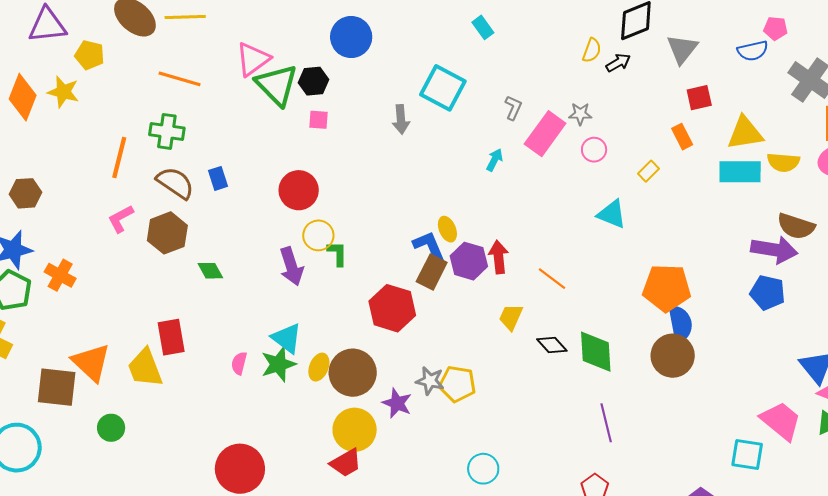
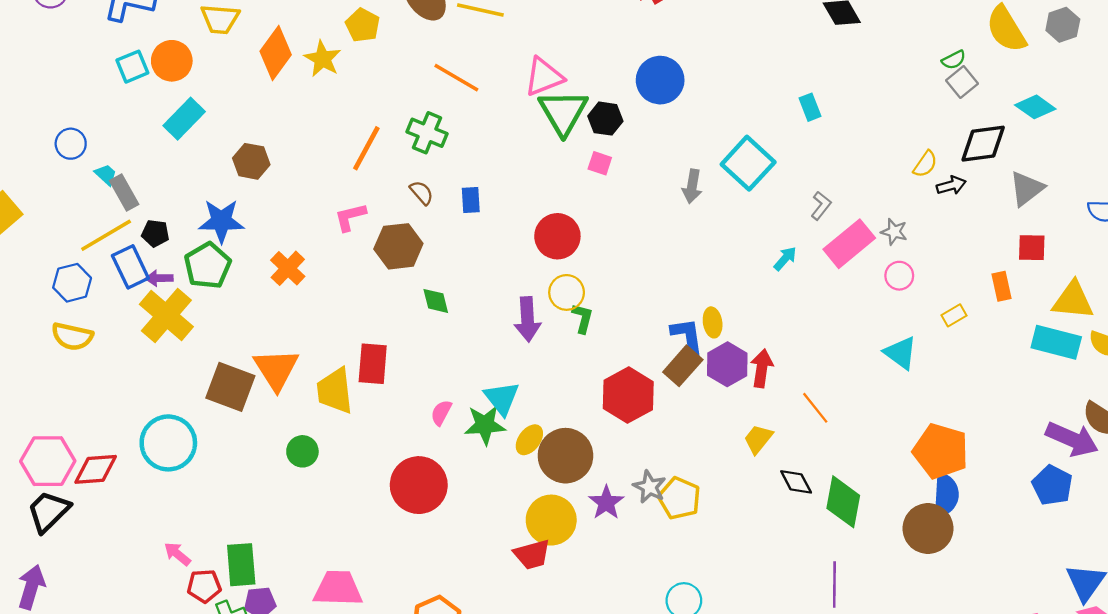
brown semicircle: (175, 183) -> (422, 193), size x0.6
orange cross: (60, 275) -> (288, 268), moved
green circle: (111, 428) -> (302, 451), moved
red circle: (240, 469) -> (419, 485), moved

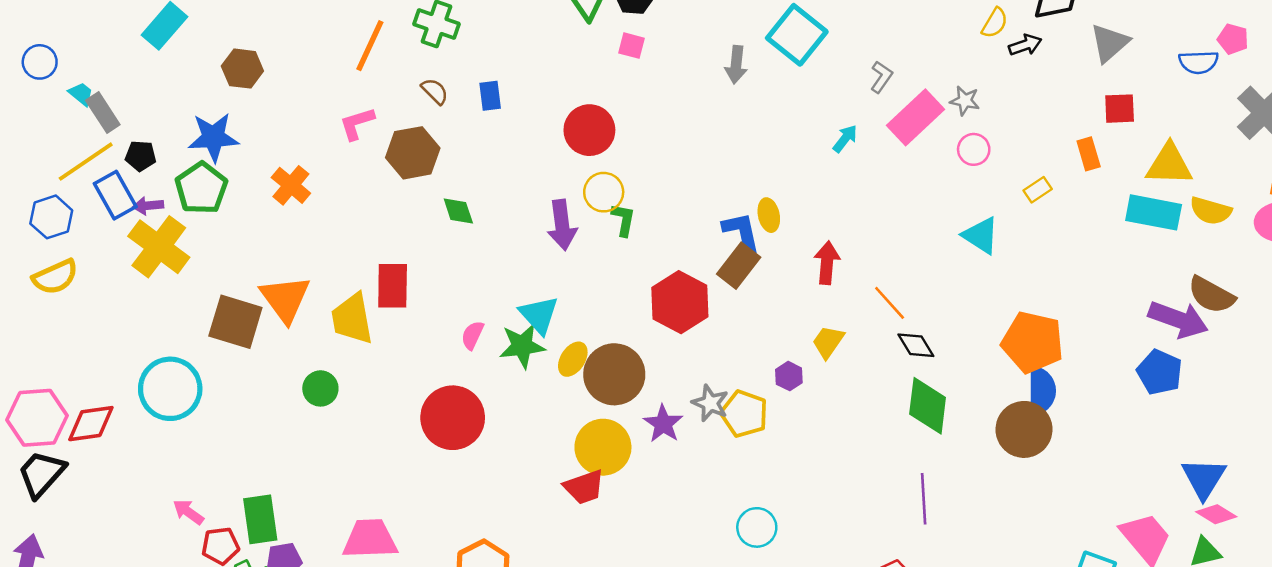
yellow semicircle: (72, 336) -> (55, 277), turned -33
purple hexagon: (727, 364) -> (789, 376), moved, size x0.6
black diamond: (796, 482) -> (916, 345), moved

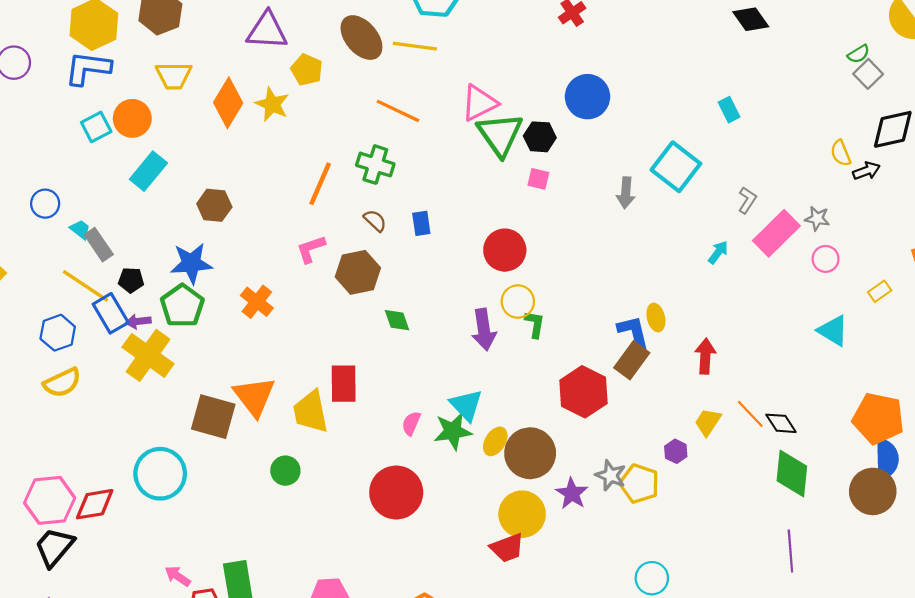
yellow semicircle: (995, 23) -> (841, 153), turned 128
yellow line: (86, 162) -> (85, 286), turned 69
orange line: (890, 303) -> (750, 414), moved

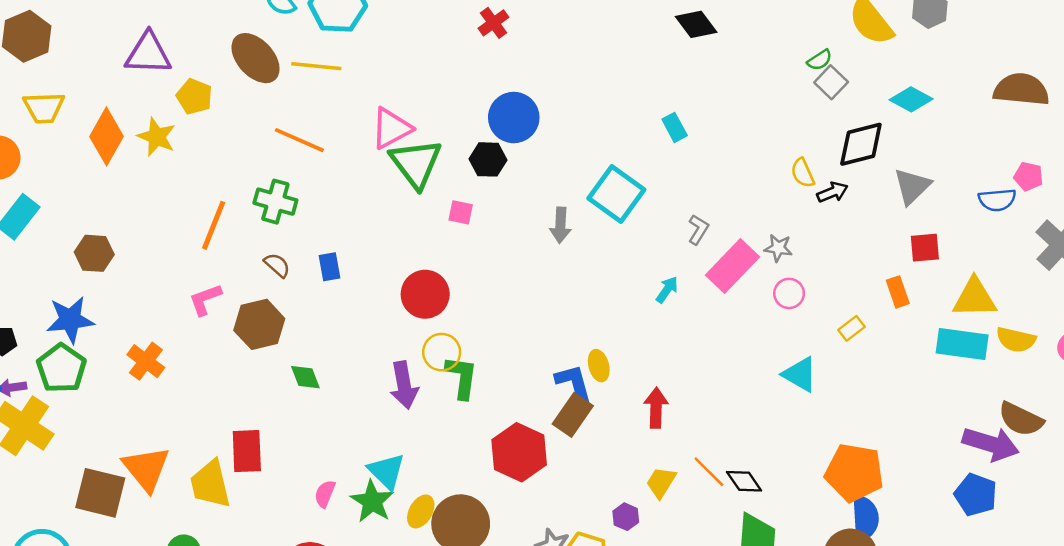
black hexagon: (540, 137) -> (488, 159), moved
green L-shape: (535, 324) -> (462, 377), size x1.4
green star: (453, 431) -> (372, 501), turned -30

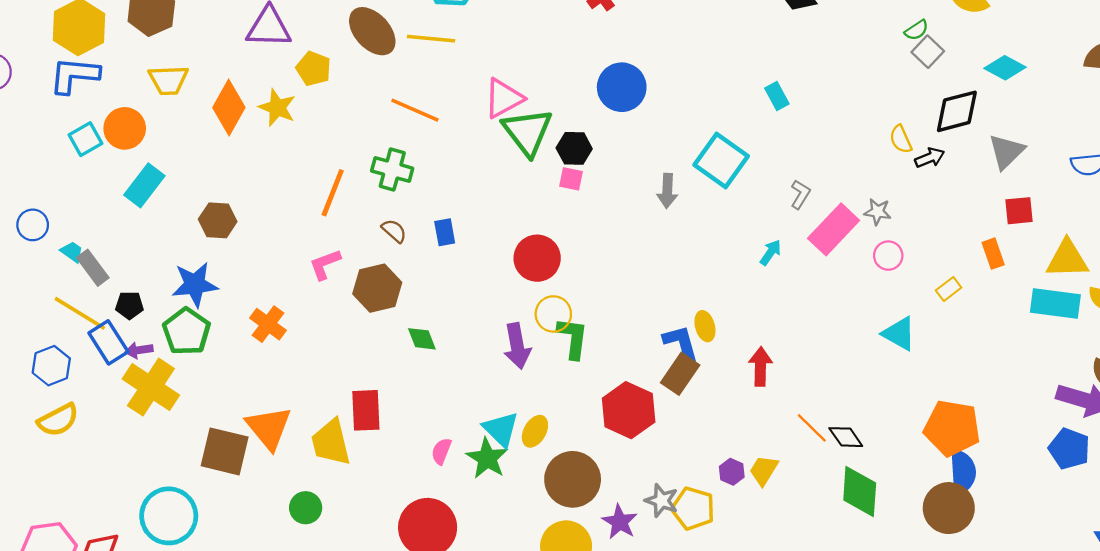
black hexagon: (488, 159) -> (574, 148), moved
yellow trapezoid: (661, 482) -> (764, 470), moved
yellow ellipse: (421, 511) -> (535, 431), moved

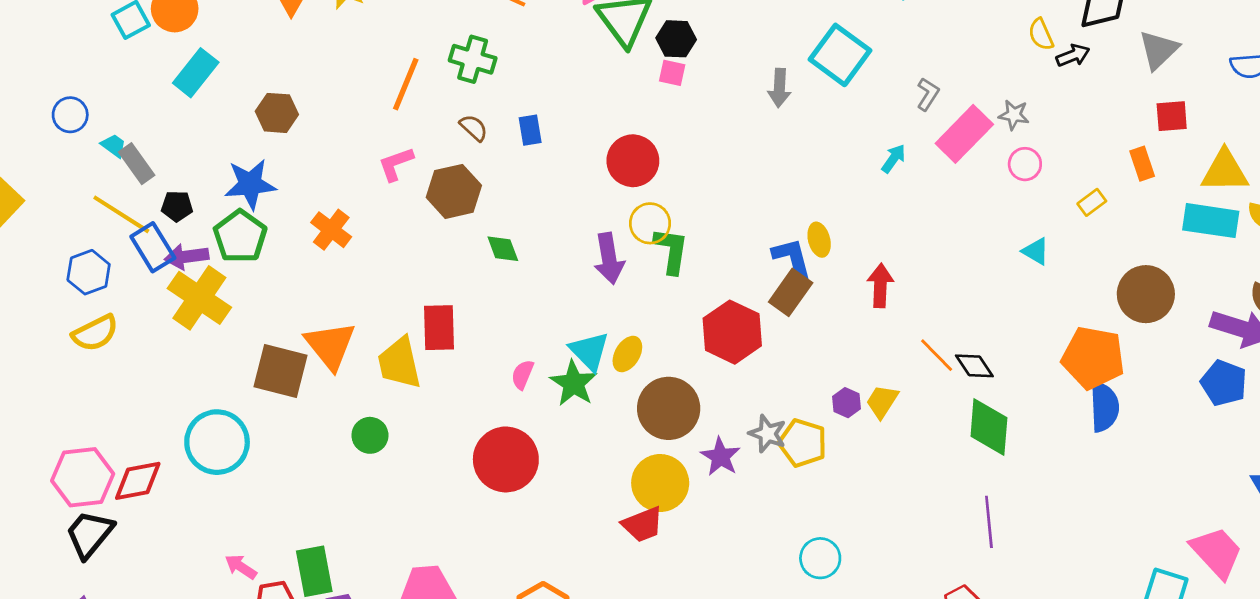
cyan triangle: (899, 334) -> (1036, 251), size x0.7
purple arrow: (139, 350) -> (187, 257), size x1.4
brown circle: (949, 508) -> (1146, 294), moved

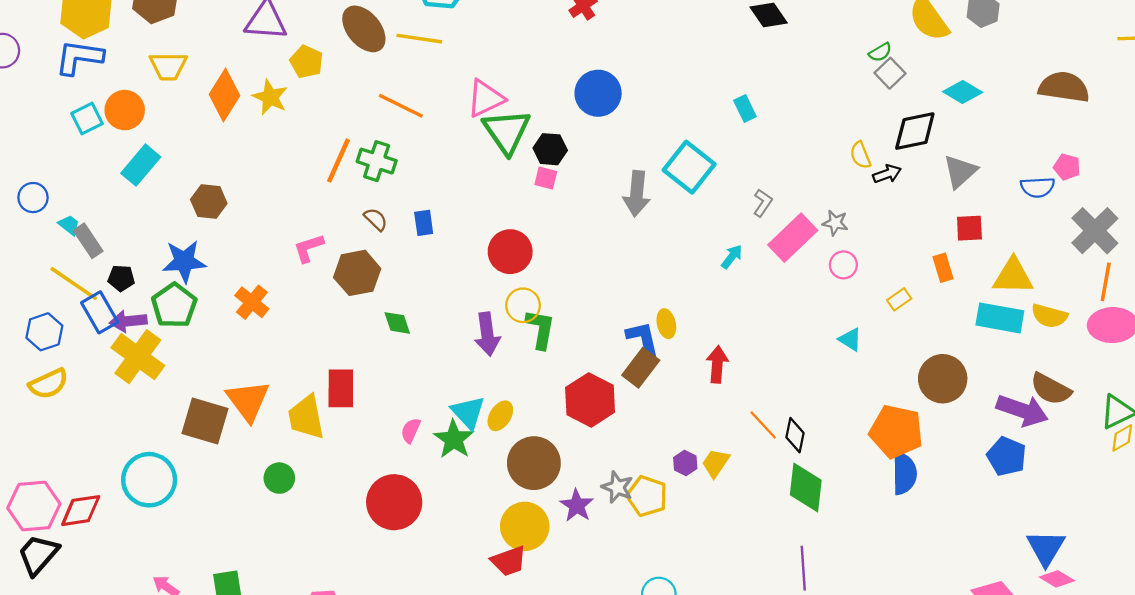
orange line: (406, 84) -> (339, 161), moved
gray arrow: (779, 88) -> (637, 194), size x1.4
black diamond: (974, 366) -> (795, 435), turned 44

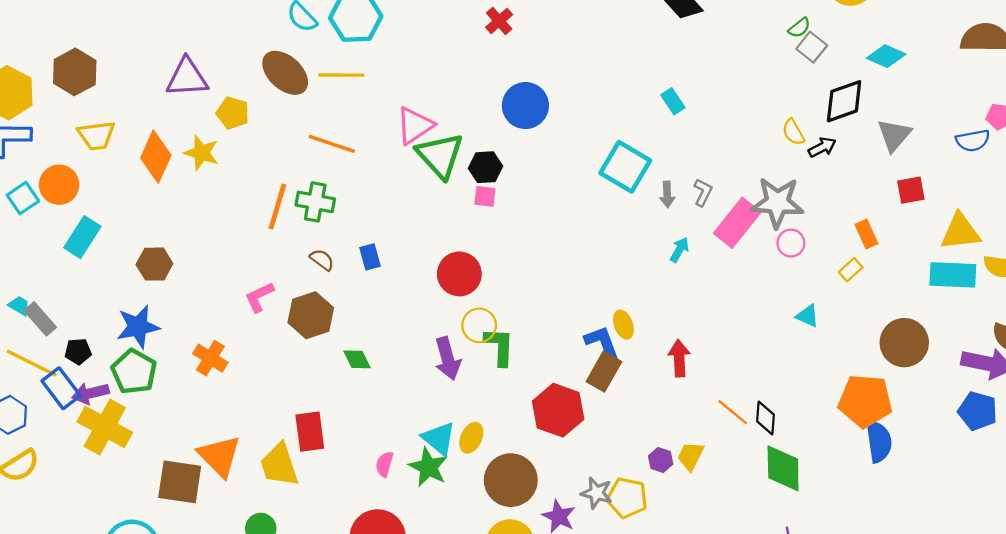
gray arrow: (637, 194) -> (667, 194), moved, size x0.6
gray star: (835, 223) -> (777, 202), size x2.0
orange rectangle: (943, 268) -> (866, 234), moved

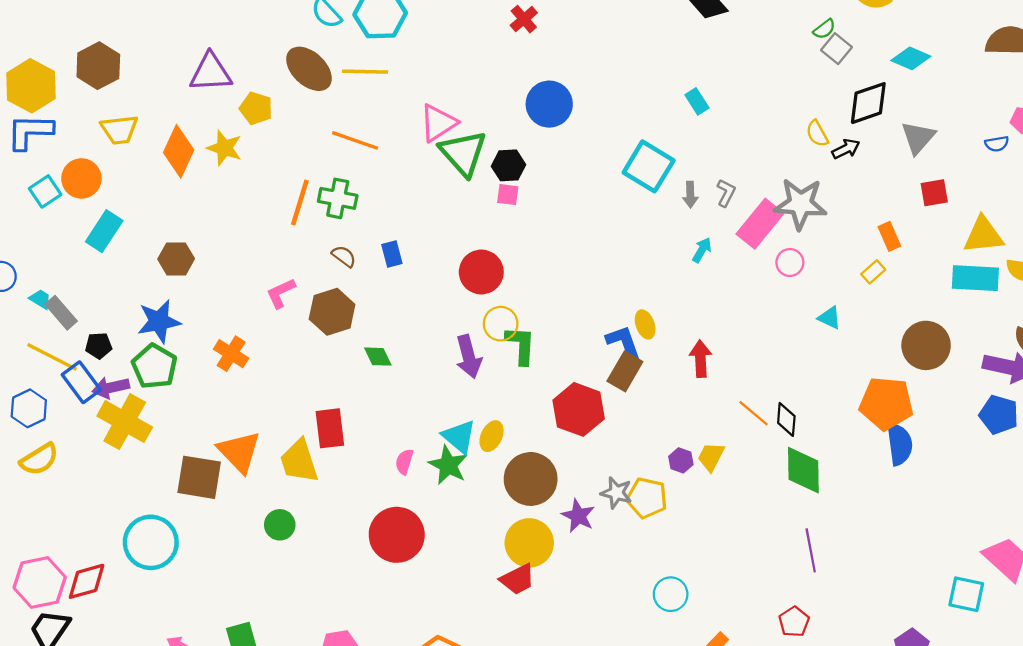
blue semicircle: (973, 140) -> (997, 144), size x0.7
pink circle: (791, 243) -> (790, 263), moved

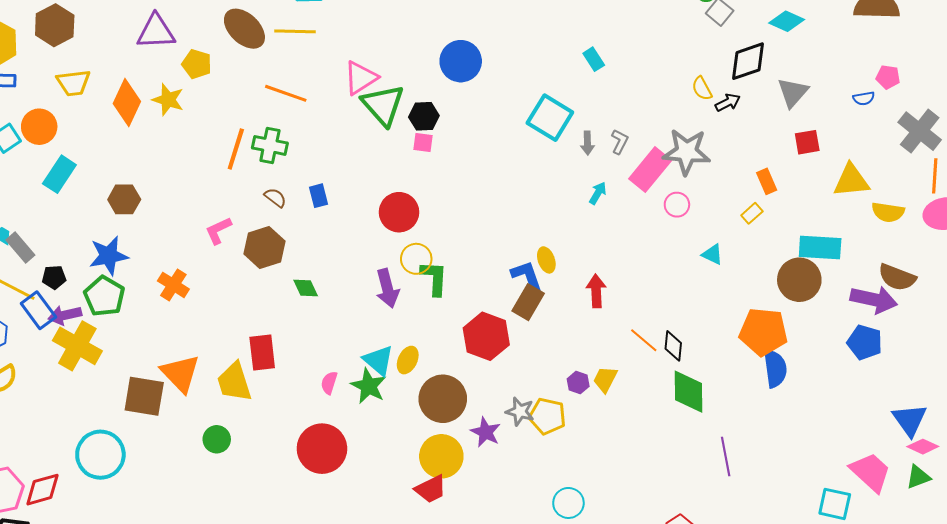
cyan rectangle: (975, 278) -> (820, 248), moved
purple line: (811, 550) -> (726, 457), moved

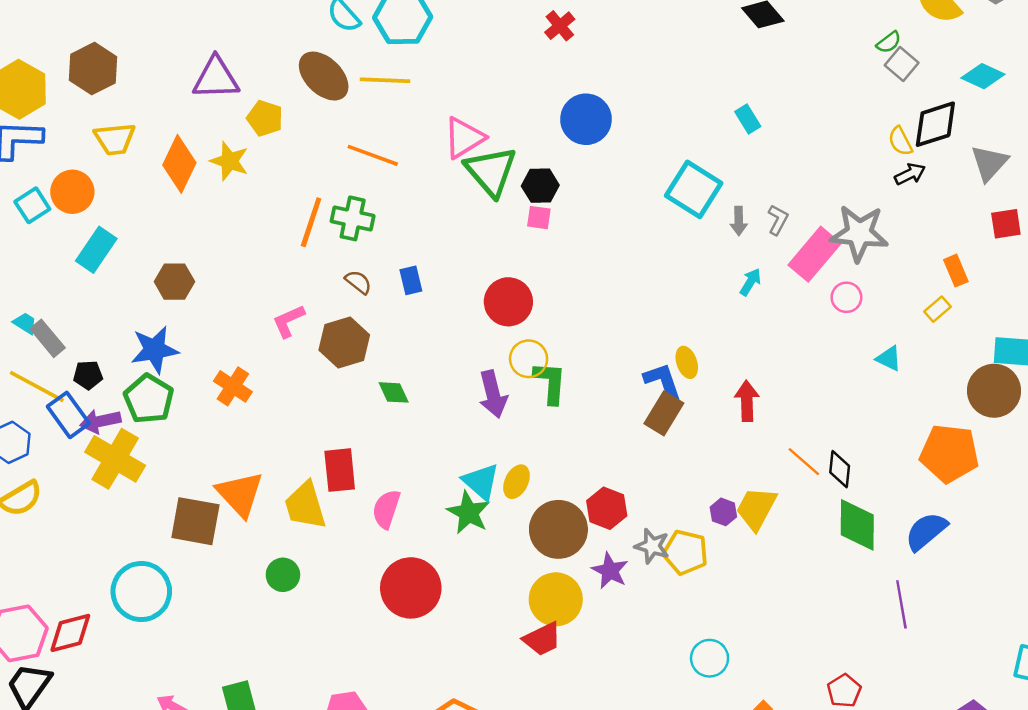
yellow semicircle: (702, 89) -> (900, 141), moved
red hexagon: (486, 336) -> (607, 508), moved, size x0.7
blue semicircle: (775, 369) -> (926, 531), moved, turned -123
yellow trapezoid: (605, 379) -> (756, 508), size x1.4
pink semicircle: (329, 383) -> (386, 509), moved, size x1.4

